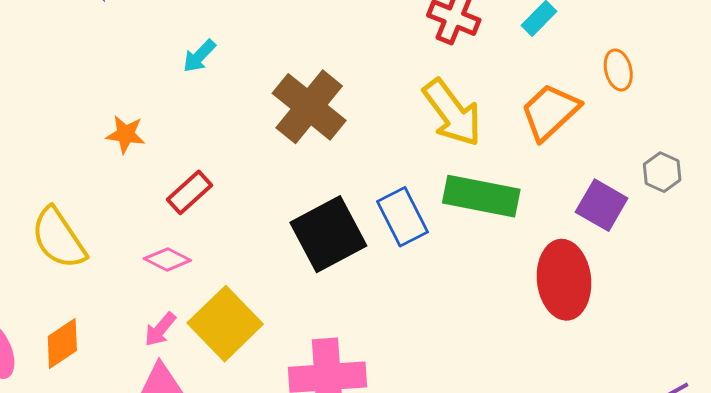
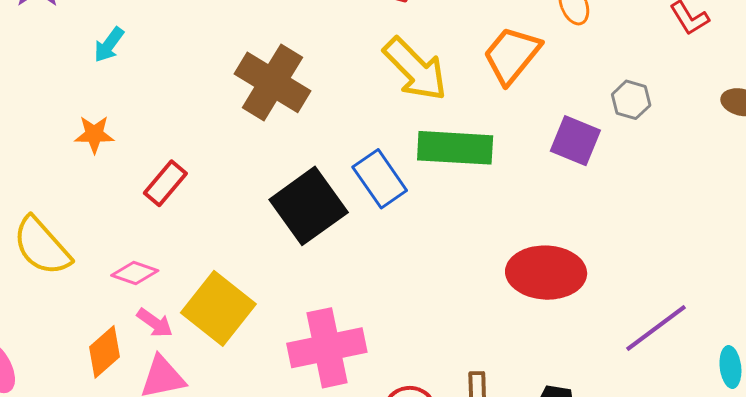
cyan arrow: (199, 56) -> (109, 45), moved
pink diamond: (167, 260) -> (135, 273), moved
red ellipse: (564, 280) -> (546, 273), moved, turned -74
pink arrow: (160, 329) -> (155, 323), turned -87
orange diamond: (62, 344) -> (105, 352), moved

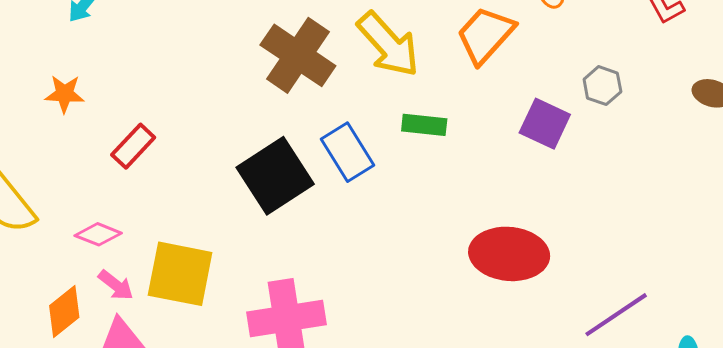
brown cross: (273, 82) -> (298, 55), moved
green rectangle: (455, 148) -> (424, 125), size x0.6
yellow square: (218, 308) -> (180, 274), turned -30

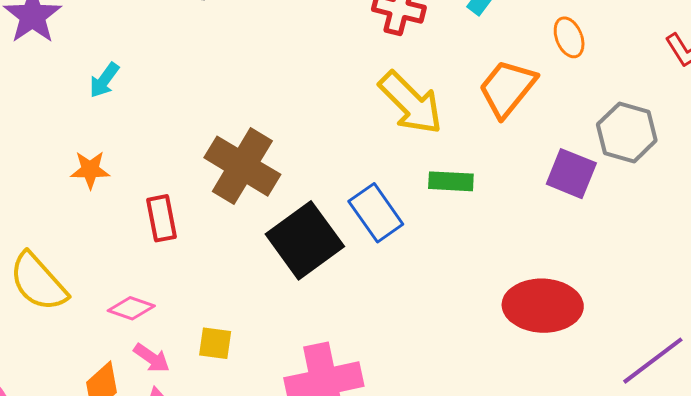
brown cross: (298, 55) -> (242, 166), moved
gray hexagon: (602, 86) -> (627, 132), size x1.5
red rectangle: (133, 146) -> (161, 218), turned -51
yellow square: (180, 274) -> (215, 343), size x0.5

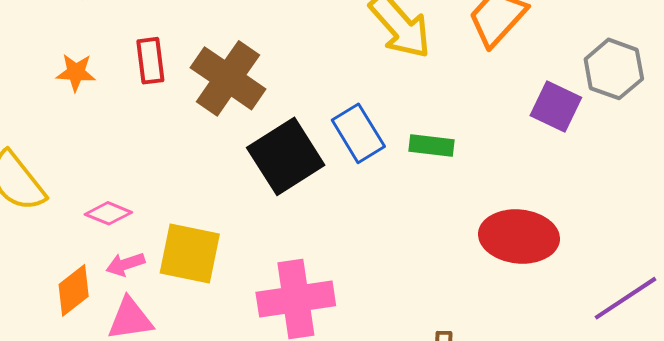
green rectangle: (451, 181) -> (431, 146), moved
red rectangle: (161, 218) -> (150, 61), moved
yellow square: (215, 343) -> (190, 253), size x1.8
pink arrow: (152, 358) -> (125, 264), turned 123

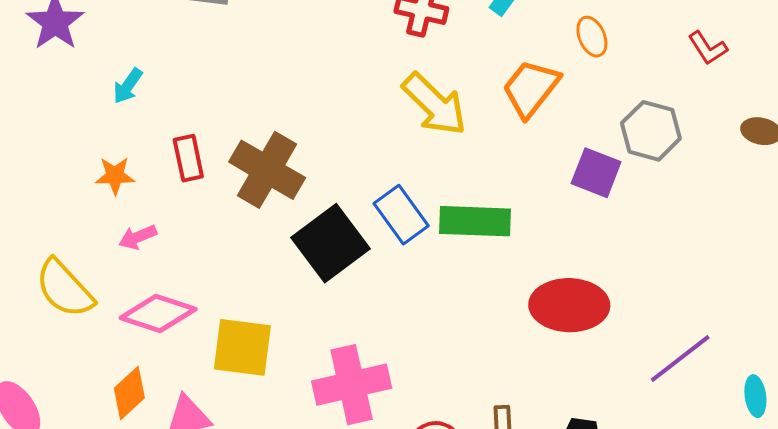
green rectangle: (431, 146) -> (475, 221), size x1.6
pink diamond: (108, 213) -> (158, 314), size x1.6
pink arrow: (125, 264) -> (138, 237), moved

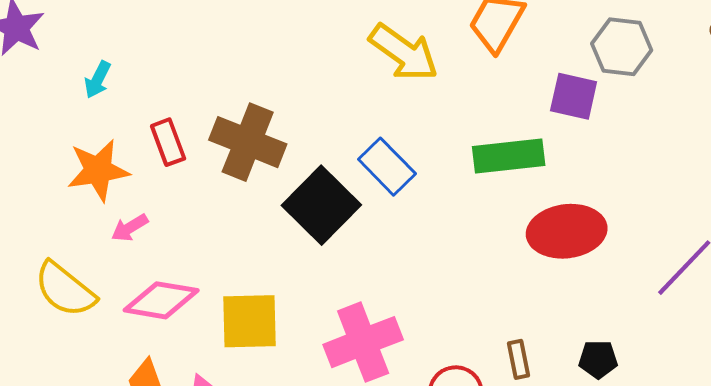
orange star: (115, 176) -> (98, 170), size x1.6
green rectangle: (475, 221) -> (509, 156), moved

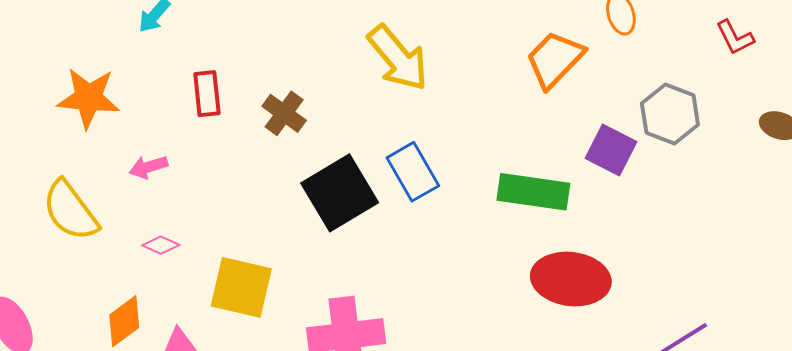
yellow arrow: (404, 53) -> (398, 58), moved
brown cross: (248, 142) -> (284, 113), size x0.6
orange star: (98, 170) -> (88, 98), moved
pink diamond: (161, 300) -> (161, 245), size x0.5

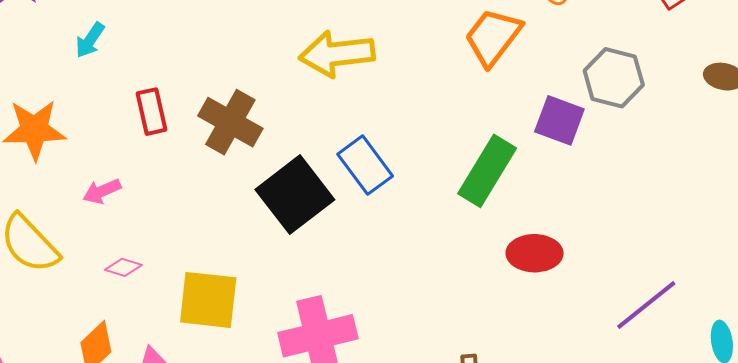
yellow arrow: (398, 58) -> (337, 54), turned 130
brown cross: (284, 113) -> (230, 122), size x1.4
green rectangle: (533, 192) -> (487, 171), turned -60
red ellipse: (571, 279) -> (535, 253), size x0.7

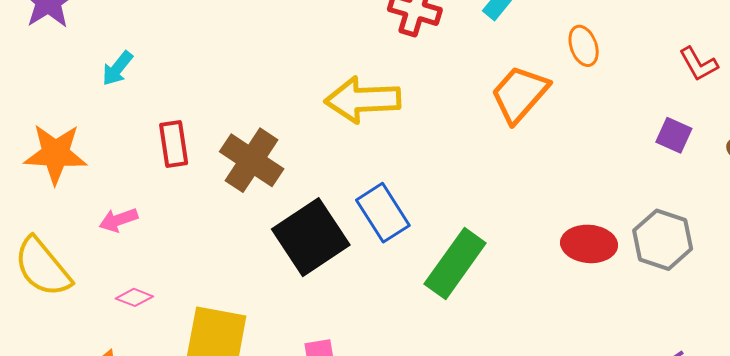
gray hexagon: (614, 78) -> (663, 240), moved
purple square: (559, 120) -> (674, 135), moved, size x0.7
green rectangle: (487, 171) -> (455, 263), moved
red ellipse: (535, 253) -> (589, 244), moved

